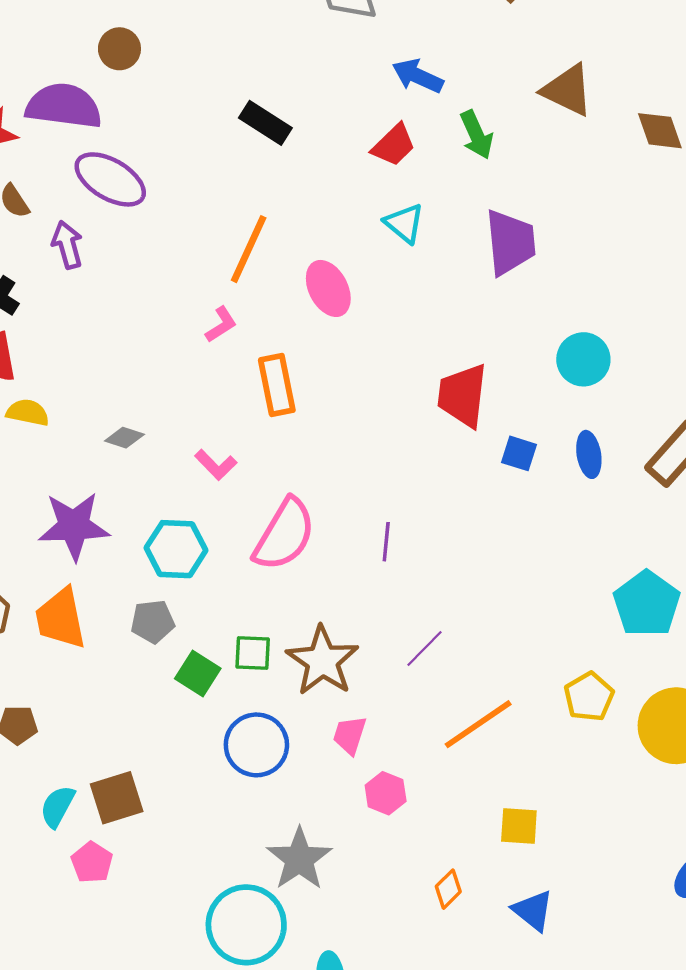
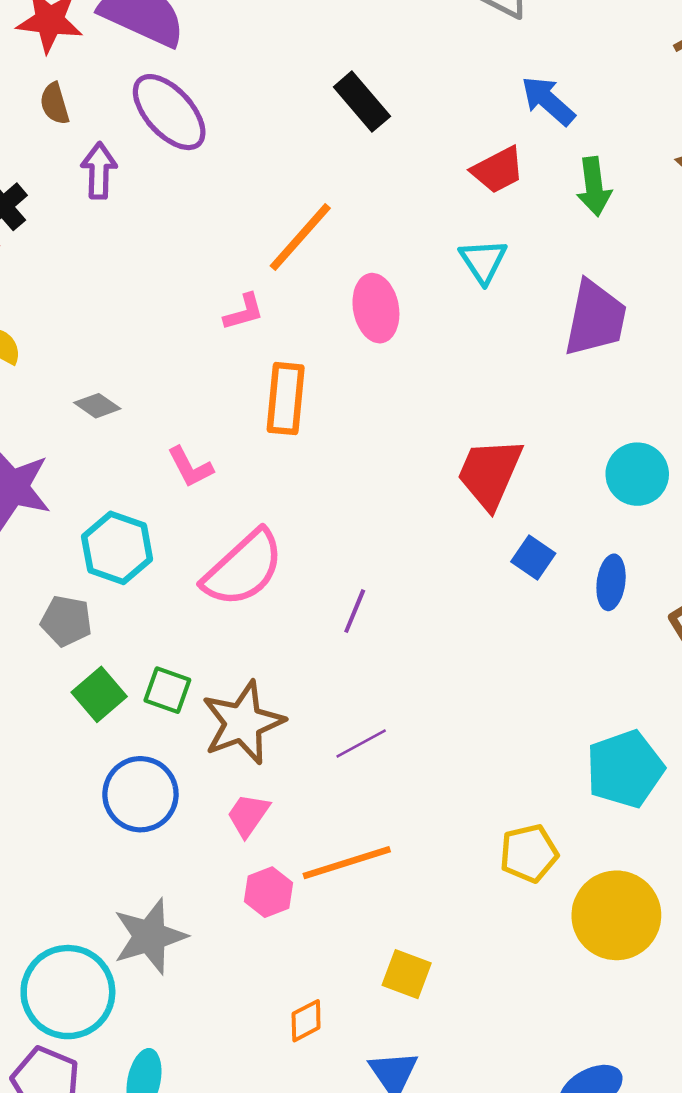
orange line: (478, 724) -> (347, 863), moved

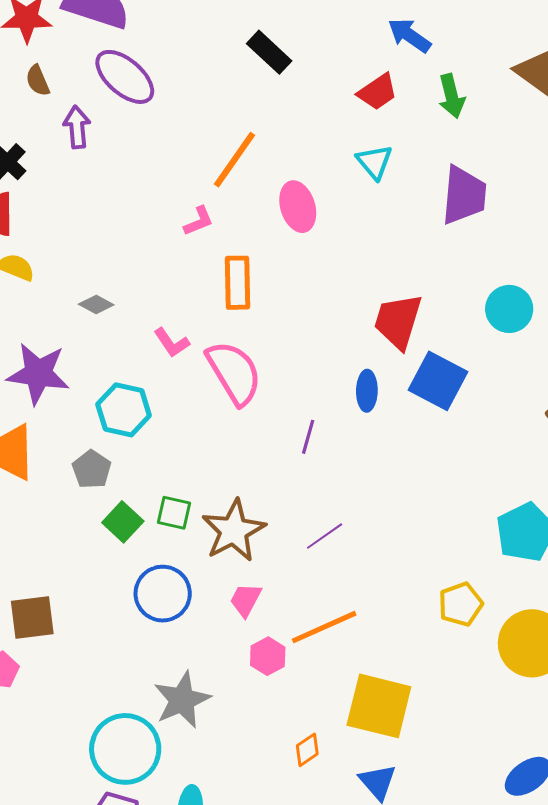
blue square: (533, 557) -> (438, 381), size x1.8
pink semicircle: (243, 568) -> (234, 373), moved, turned -72
blue ellipse: (611, 582) -> (367, 391), moved
gray pentagon: (66, 621) -> (92, 469), turned 30
yellow square: (407, 974) -> (379, 706), size x1.8

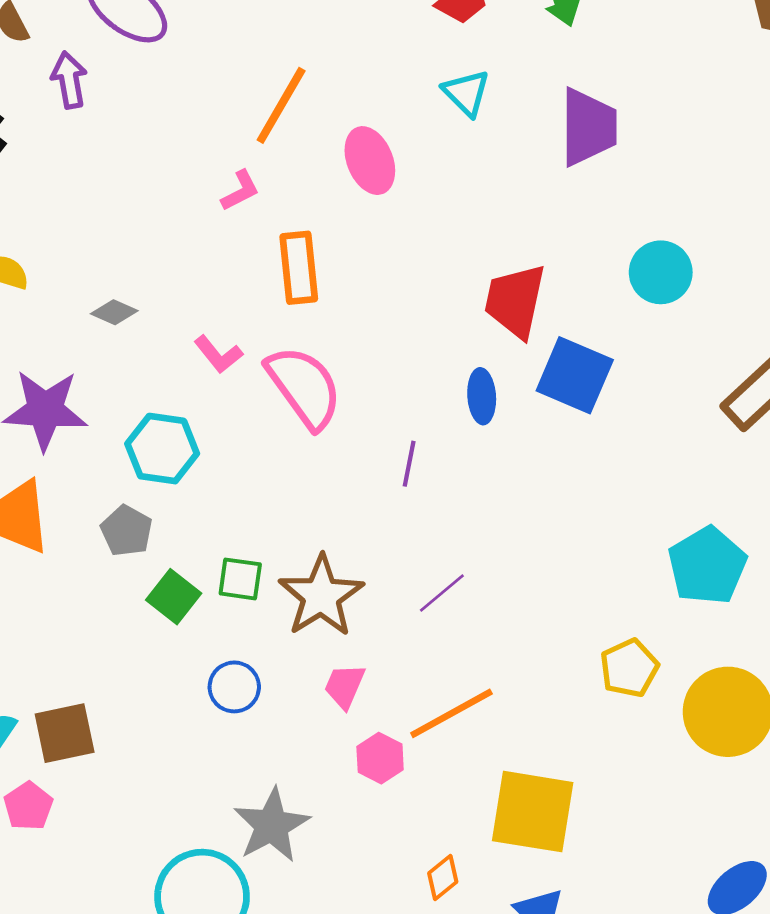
blue circle: (163, 594) -> (234, 687), size x0.7

